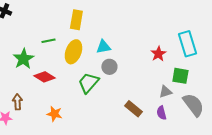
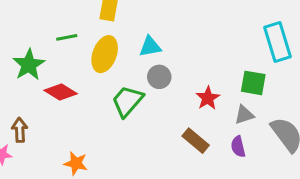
red star: (158, 54) -> (208, 98), moved
green square: (180, 76) -> (253, 83), moved
orange star: (54, 114) -> (76, 163), moved

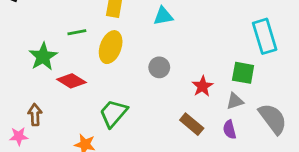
cyan triangle: (150, 47) -> (163, 16), moved
green trapezoid: (127, 101) -> (113, 113), moved

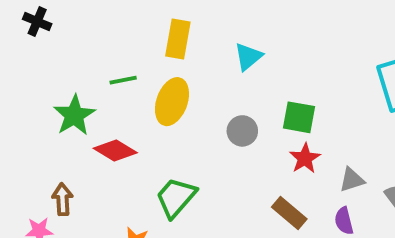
cyan triangle: (163, 16) -> (248, 57), turned -30
green square: (243, 73) -> (299, 117), moved

